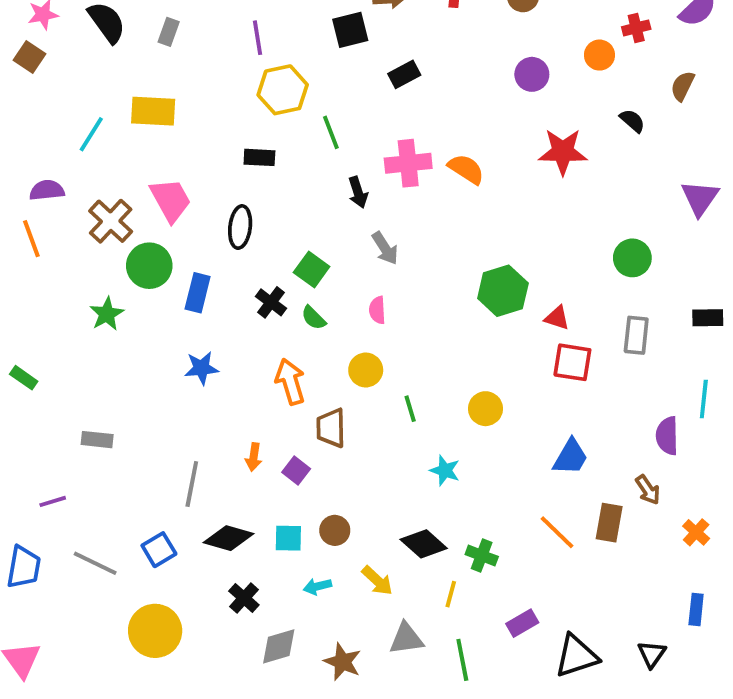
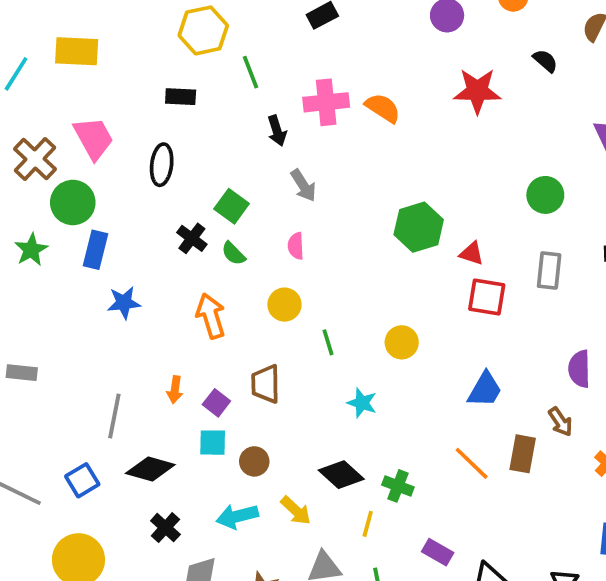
blue rectangle: (198, 293) -> (95, 250), moved
brown trapezoid: (331, 428) -> (266, 384), moved
cyan square: (288, 538) -> (213, 443), moved
cyan arrow: (317, 586) -> (237, 516), size x1.5
purple rectangle: (522, 623) -> (438, 552), turned 60

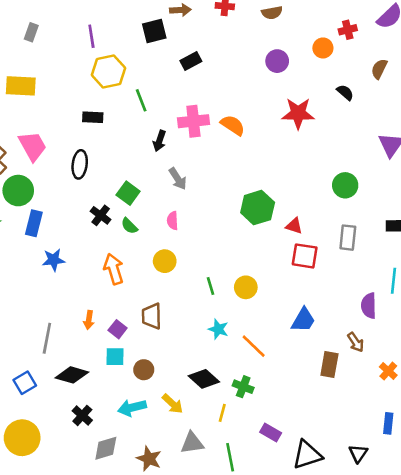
black arrow: (277, 131) -> (159, 141), turned 36
green line: (328, 342) -> (210, 286), moved
orange line: (472, 463) -> (254, 346), moved

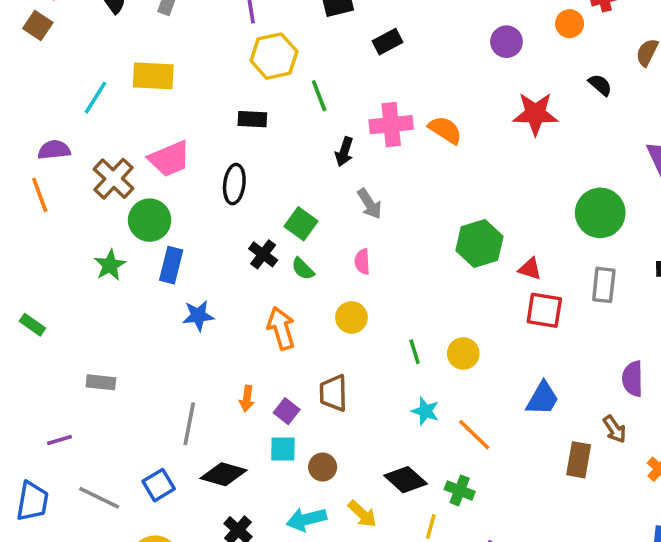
pink trapezoid: (33, 146) -> (169, 159), turned 96
green circle: (345, 185) -> (600, 213), size x1.4

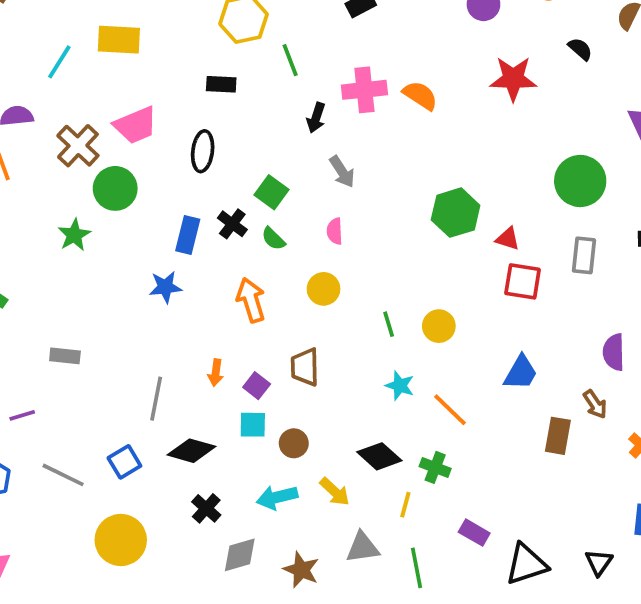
blue rectangle: (171, 265) -> (188, 235), moved

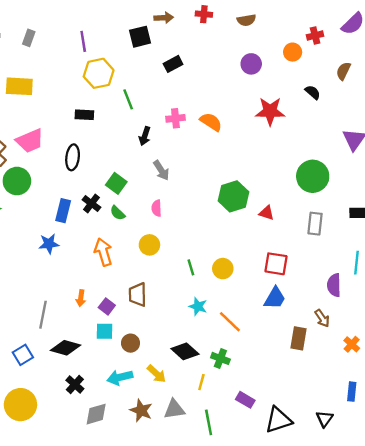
pink cross: (364, 90) -> (175, 118), size x0.7
red square: (523, 281) -> (276, 264), moved
brown star: (301, 570) -> (141, 411), moved

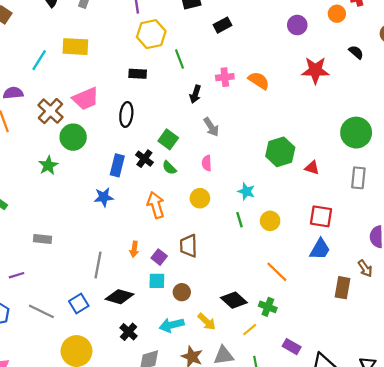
cyan star: (198, 306) -> (246, 191), moved
yellow line: (201, 382) -> (250, 330), turned 35

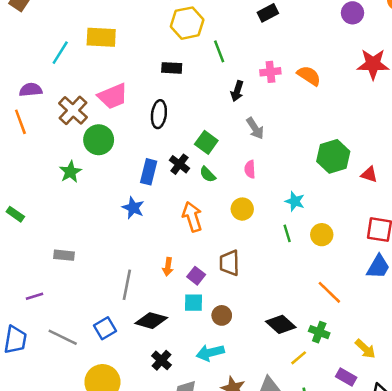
blue star: (104, 197) -> (133, 208), turned 30
yellow arrow: (207, 322) -> (365, 349), moved

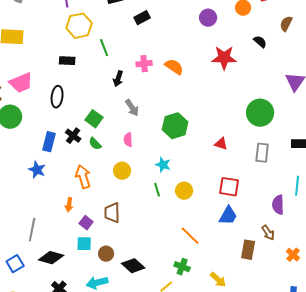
green hexagon: (333, 156) -> (175, 126), moved
orange arrow: (168, 267) -> (69, 205), moved
black diamond: (281, 324) -> (133, 266), moved

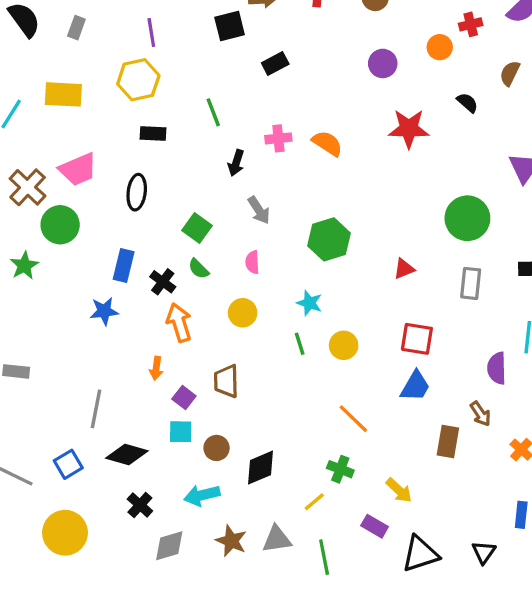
yellow hexagon: (79, 26) -> (138, 80), moved
black cross: (73, 136) -> (163, 282), moved
red triangle: (221, 144) -> (404, 269), turned -40
blue star: (37, 170) -> (104, 311), turned -30
black diamond: (133, 266) -> (261, 468), turned -65

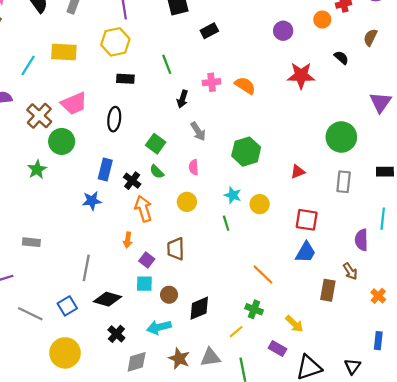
yellow circle: (344, 345) -> (260, 204), moved

